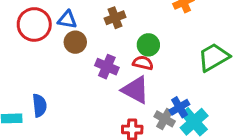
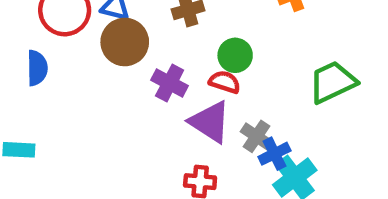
brown circle: (75, 42) -> (125, 42), size x1.4
blue semicircle: (40, 105) -> (37, 68), moved
gray cross: (165, 119) -> (256, 136), moved

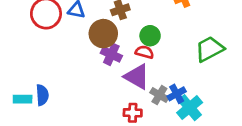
brown circle: (125, 42) -> (103, 34), moved
blue semicircle: (37, 68) -> (42, 95), moved
gray cross: (256, 136) -> (159, 95), moved

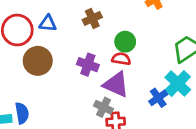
brown circle: (103, 34) -> (38, 61), moved
gray cross: (159, 95) -> (103, 107), moved
cyan cross: (190, 108) -> (178, 83), moved

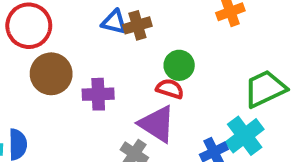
blue triangle: (48, 23) -> (114, 22), moved
purple cross: (88, 65) -> (98, 94), moved, turned -30

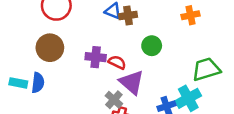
brown circle: (51, 74) -> (50, 48), moved
red semicircle: (170, 89) -> (117, 62), moved

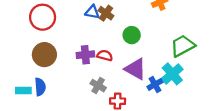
brown cross: (128, 15) -> (106, 13), turned -35
purple triangle: (132, 82) -> (135, 69), moved
gray cross: (114, 100) -> (98, 86), moved

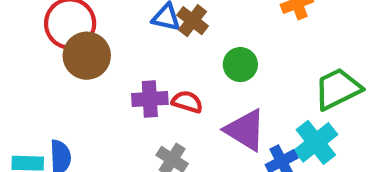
brown circle: (44, 55) -> (87, 56), moved

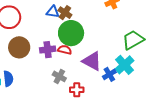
brown circle: (87, 56) -> (19, 47), moved
green circle: (240, 65) -> (71, 33), moved, size x1.6

